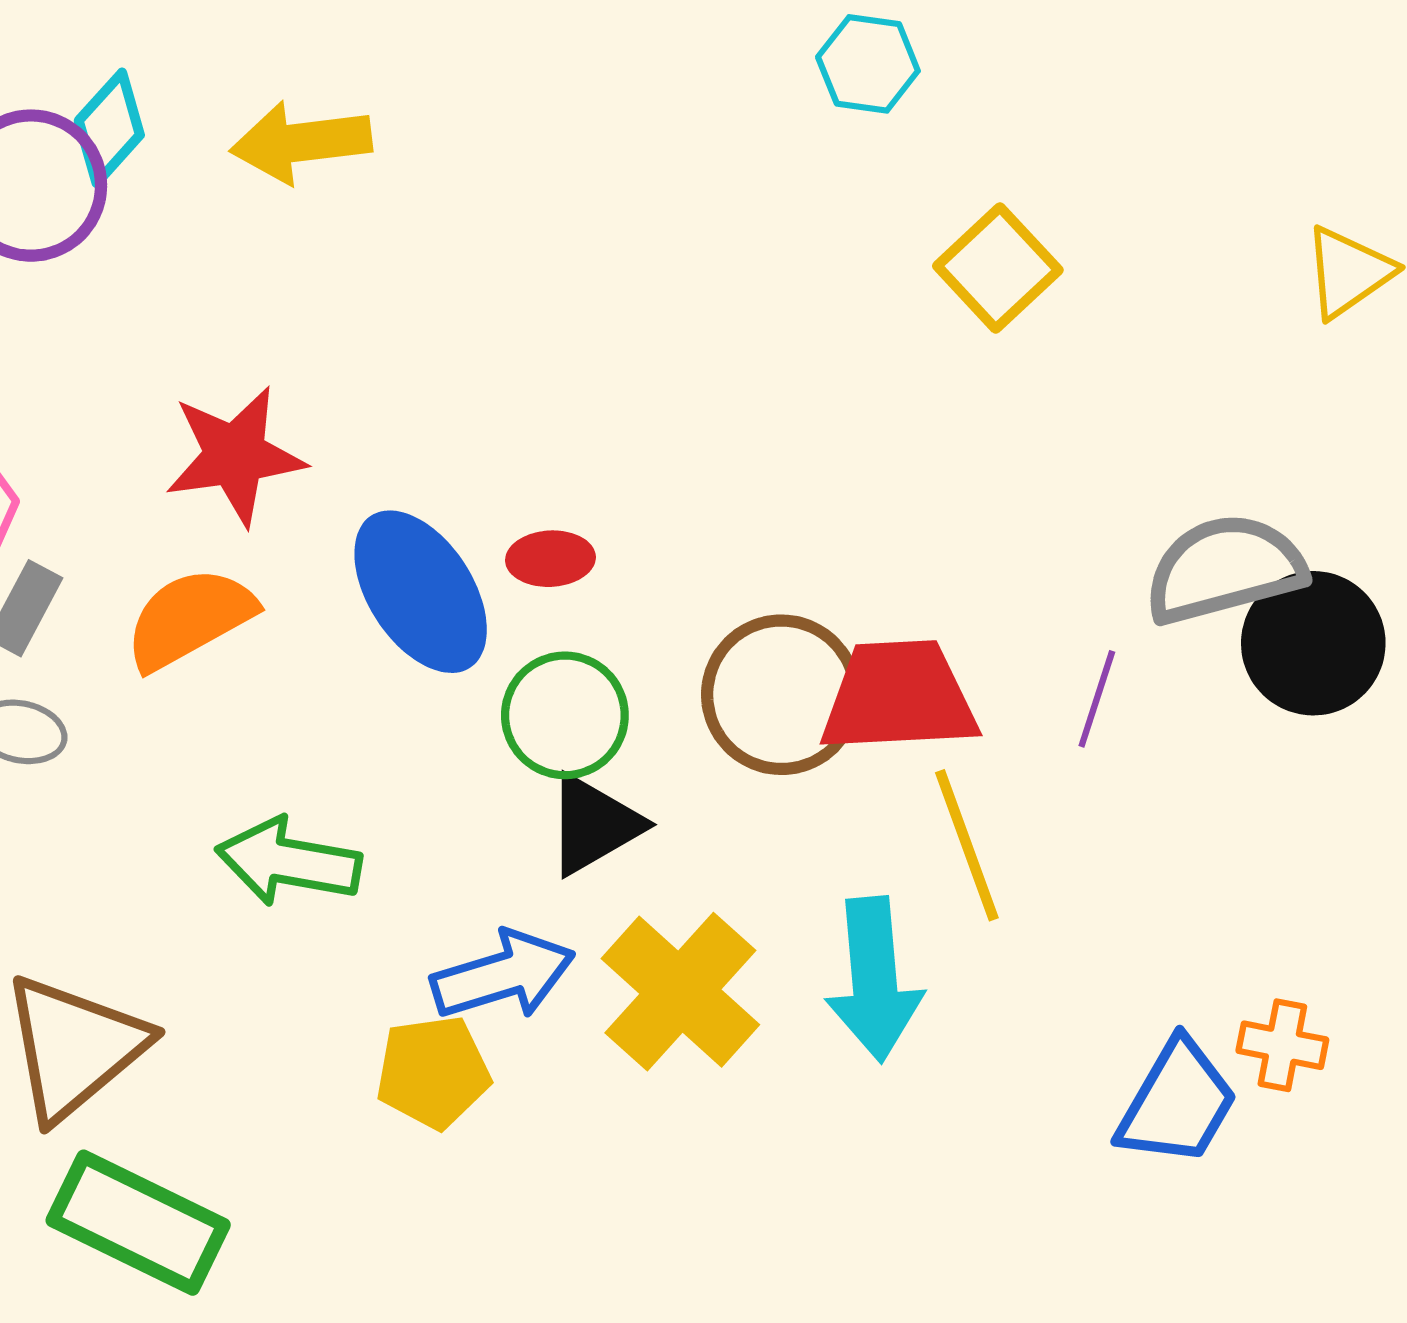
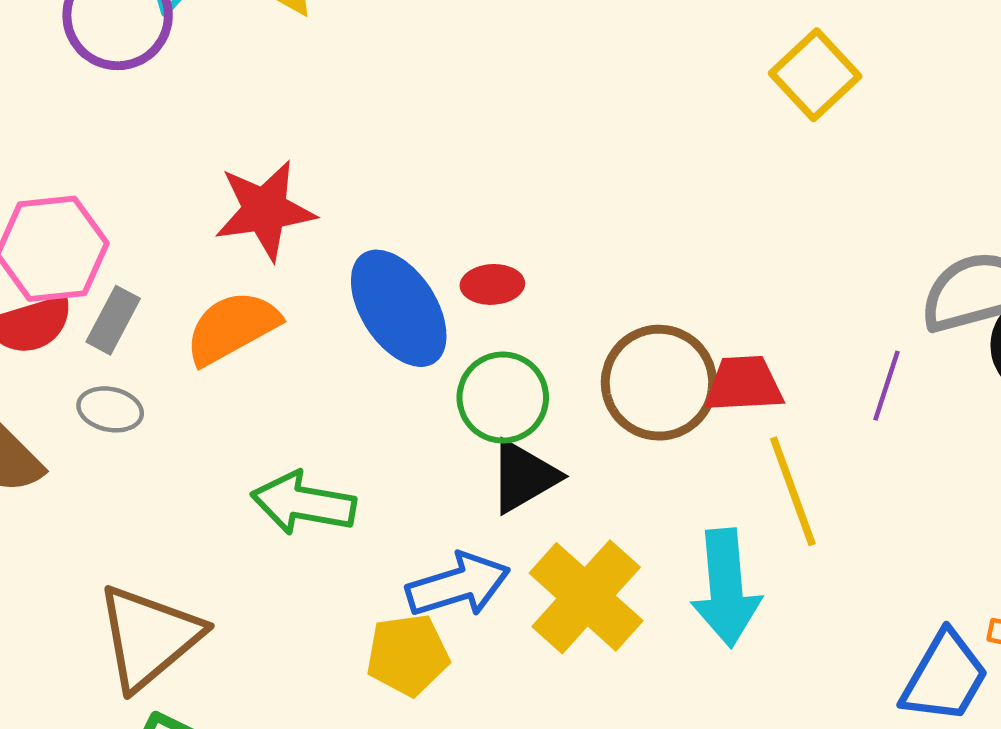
red trapezoid: (899, 697) -> (744, 384), size x0.7

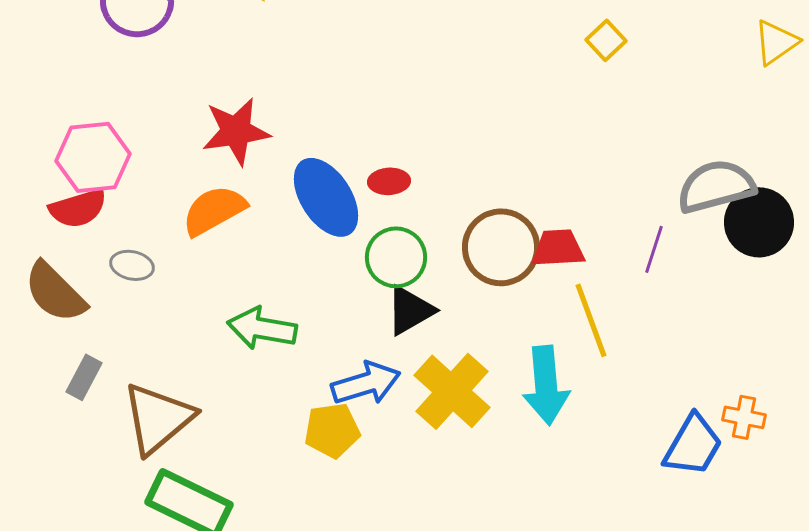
yellow square: (815, 75) -> (606, 40), size x0.7
gray rectangle: (113, 320) -> (84, 377), moved

